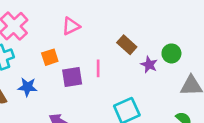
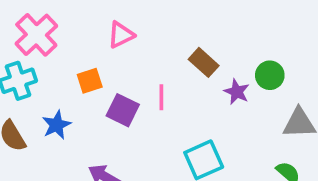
purple square: (72, 77) -> (123, 110), turned 35
blue star: (27, 87) -> (57, 125), turned -30

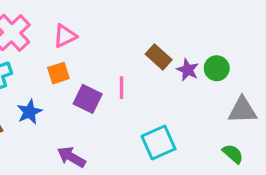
pink triangle: (121, 35) -> (65, 36), moved
purple star: (237, 92) -> (188, 70), moved

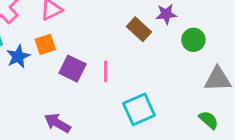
purple star: (188, 70) -> (166, 14), moved, turned -30
pink line: (121, 88) -> (106, 72), moved
blue star: (29, 112) -> (18, 56), moved

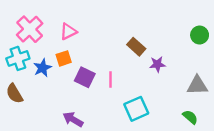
purple star: (166, 14) -> (157, 64), moved
green circle: (193, 40) -> (200, 35), moved

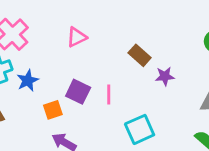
pink triangle: (68, 31) -> (77, 37), moved
orange square: (64, 58) -> (53, 110), moved

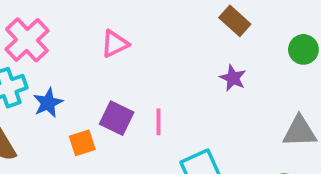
brown rectangle: (140, 55) -> (235, 21), moved
purple star: (165, 76) -> (233, 78), moved, turned 30

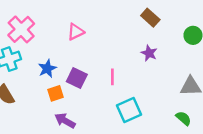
blue star: (48, 103) -> (47, 69), moved
pink line: (159, 122) -> (112, 77), moved

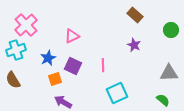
pink triangle: (76, 32) -> (72, 36), moved

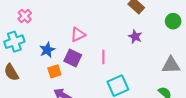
pink cross: (26, 25) -> (25, 16), size x0.6
pink triangle: (72, 36) -> (78, 34), moved

